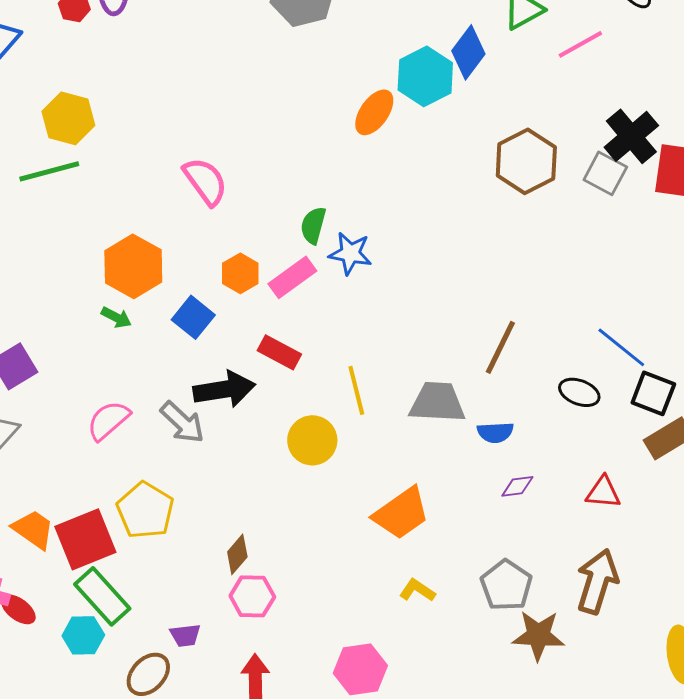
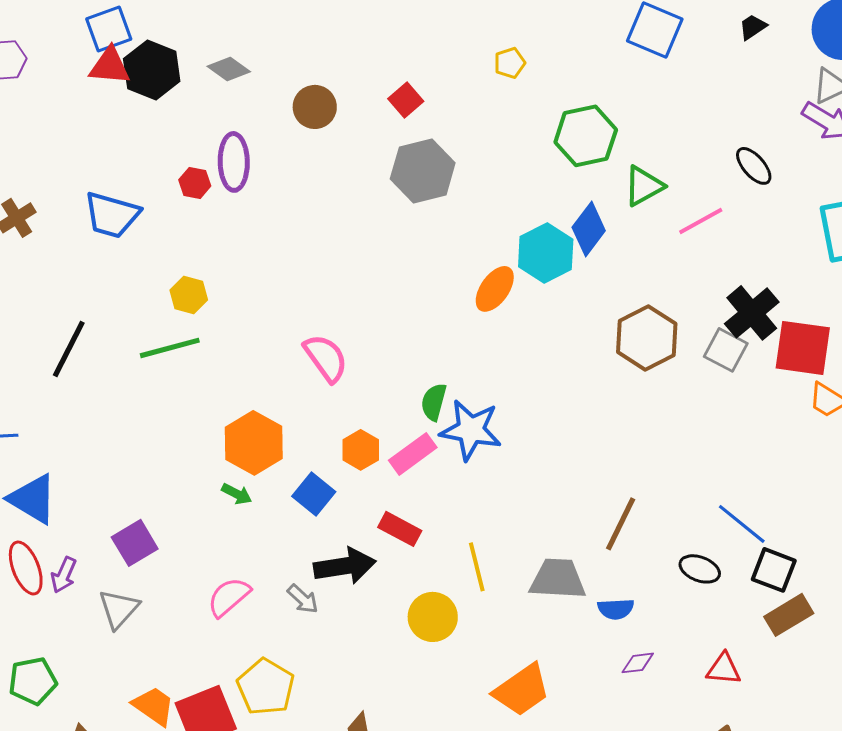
yellow hexagon: (68, 118) -> (189, 295), size x0.7
blue star: (350, 253) -> (471, 430), size x1.4
gray arrow: (182, 422) -> (303, 599), size x0.7

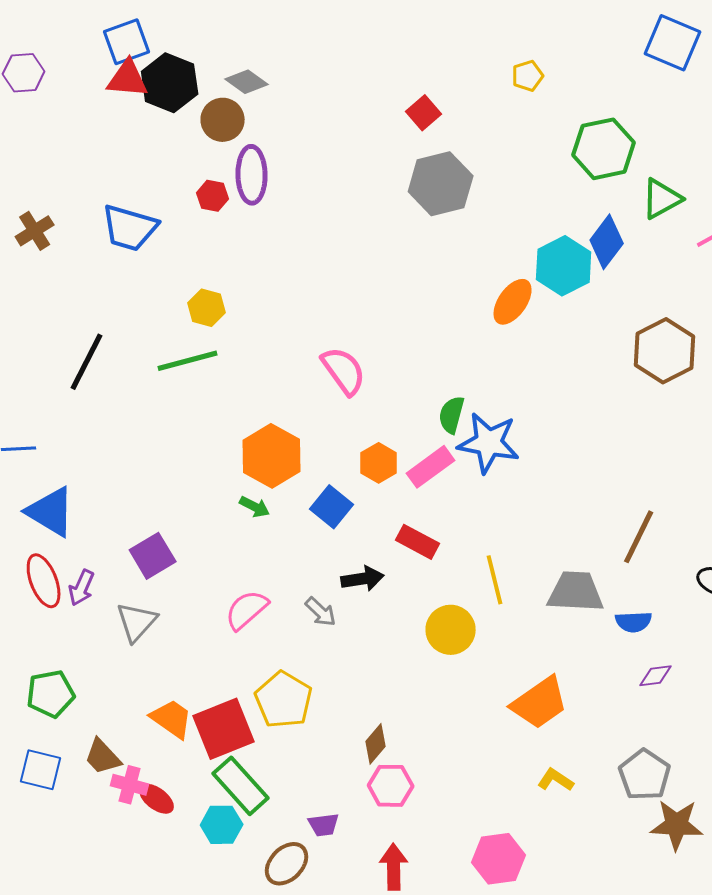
brown circle: (315, 107) -> (223, 120), moved
black arrow: (345, 566) -> (363, 579), size x0.7

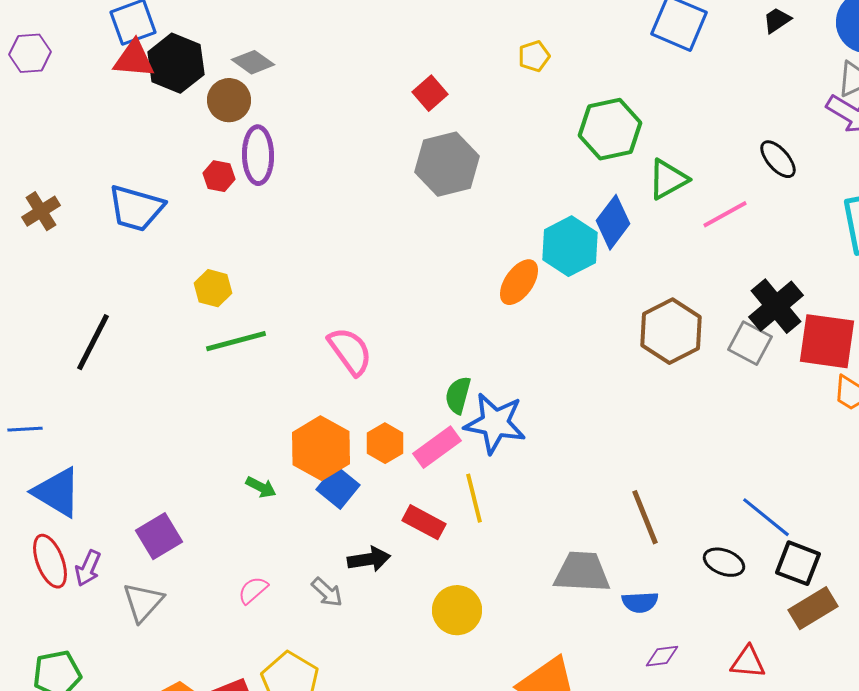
green line: (188, 361) -> (236, 341), moved
orange hexagon: (272, 456) -> (321, 448), moved
brown line: (639, 537) -> (645, 517), turned -48
yellow line: (495, 580) -> (474, 498), moved
pink semicircle: (247, 610) -> (253, 590), size x0.7

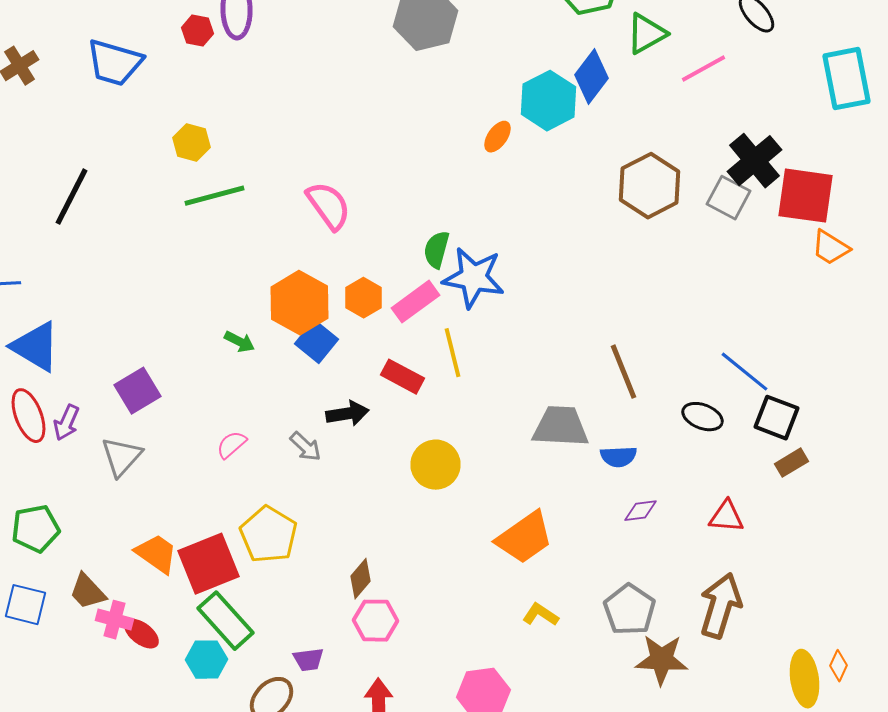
orange ellipse: (519, 282) -> (498, 137), size x0.7
brown rectangle: (813, 608) -> (792, 463), size x0.7

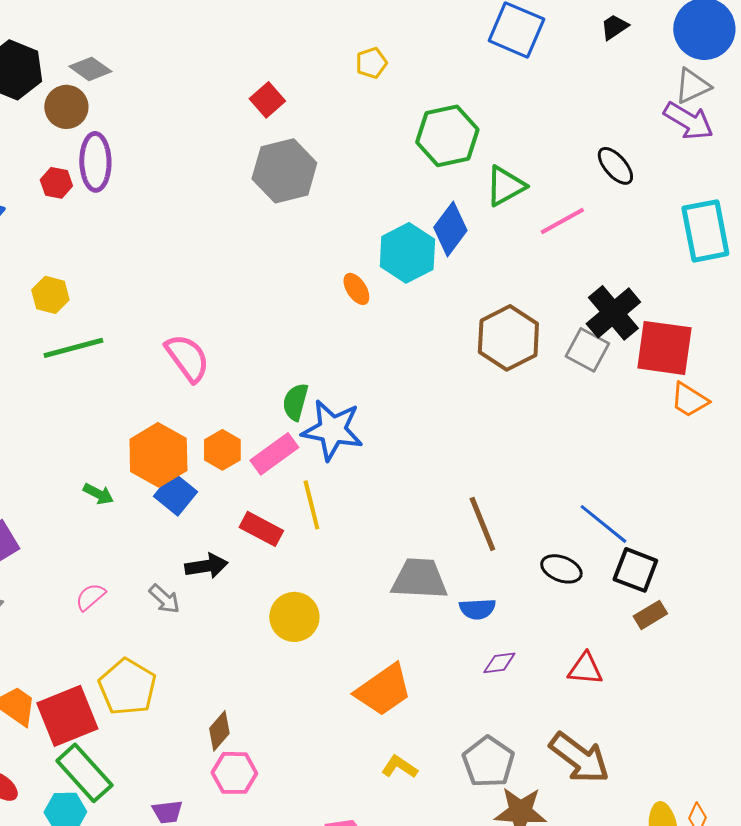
orange ellipse: (498, 137) -> (356, 289), turned -68
brown arrow: (720, 606) -> (579, 758), turned 110

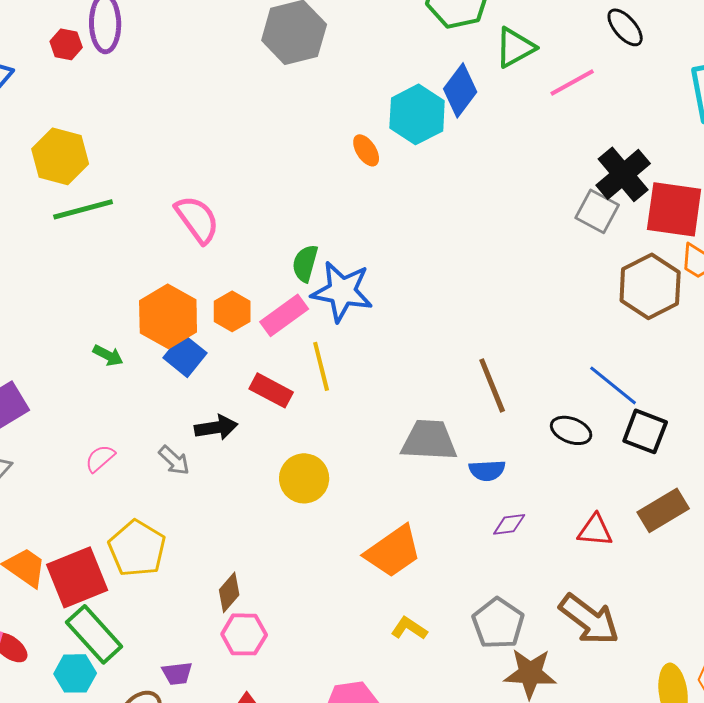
yellow hexagon: (50, 295) -> (60, 156), size x1.5
brown hexagon: (508, 338) -> (650, 286), moved
brown rectangle: (650, 615) -> (663, 510), moved, size x1.5

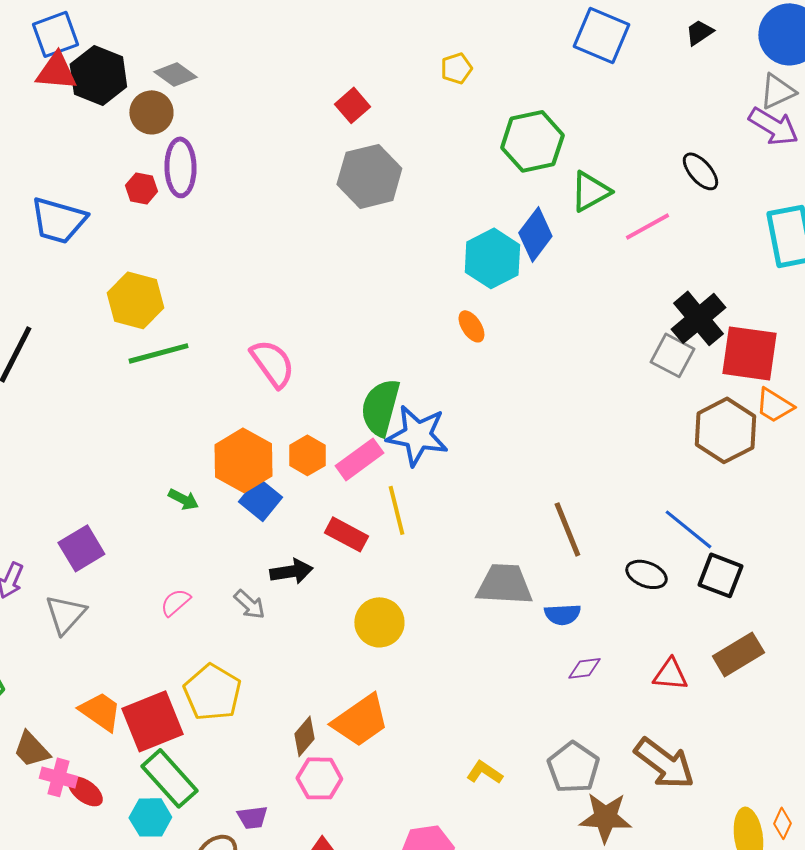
orange ellipse: (366, 150) -> (471, 326), moved
green semicircle: (305, 263) -> (380, 407), size x1.5
orange trapezoid: (393, 551) -> (360, 720), moved

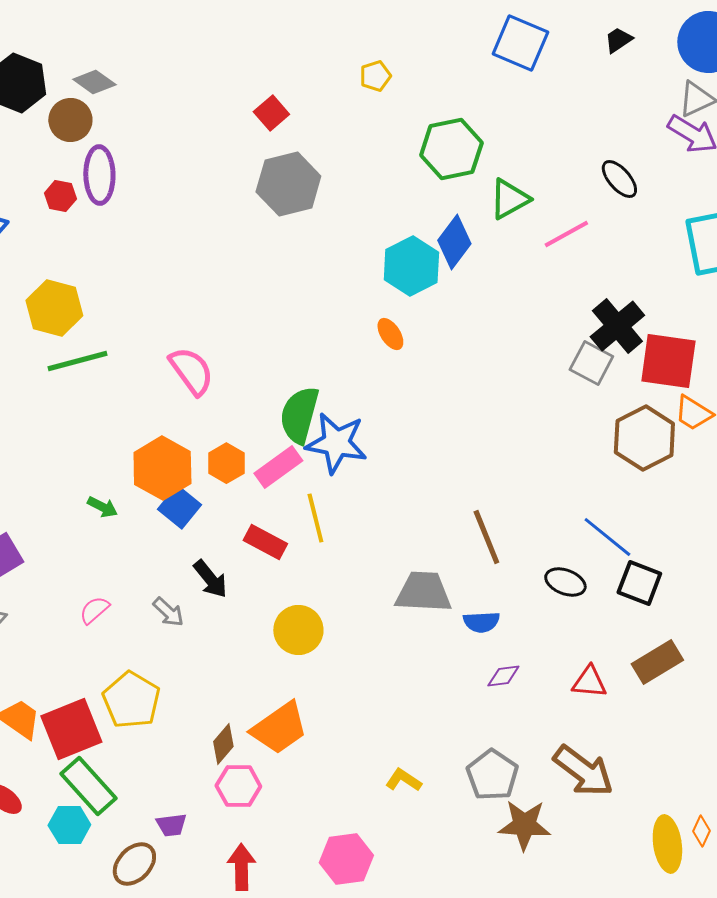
black arrow: (291, 571) -> (210, 579), turned 60

